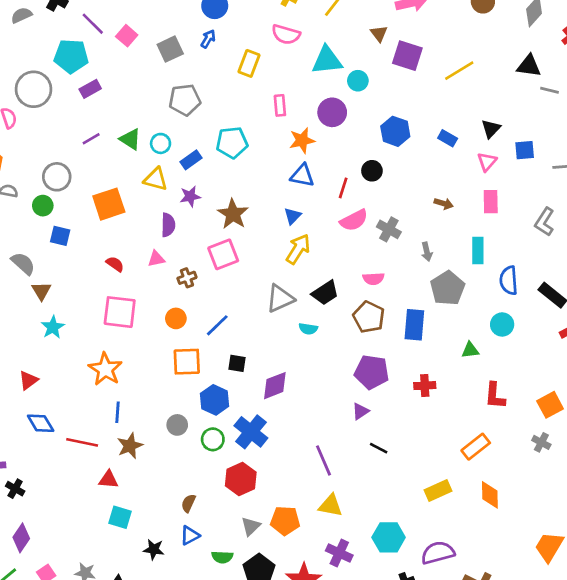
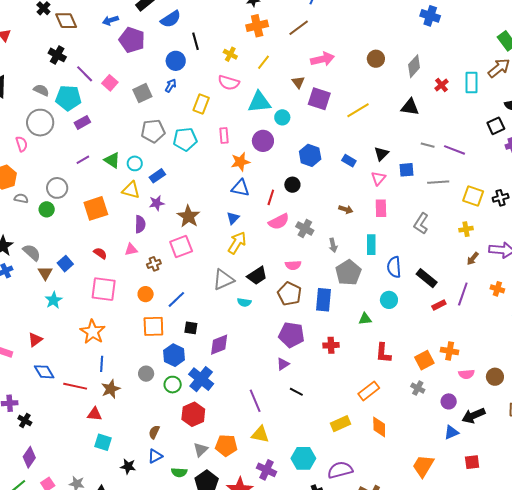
gray semicircle: (21, 15) -> (41, 90), moved, turned 49
gray line: (550, 90) -> (428, 145), moved
cyan pentagon: (232, 143) -> (185, 139), moved
blue square: (60, 236) -> (65, 264), moved, turned 35

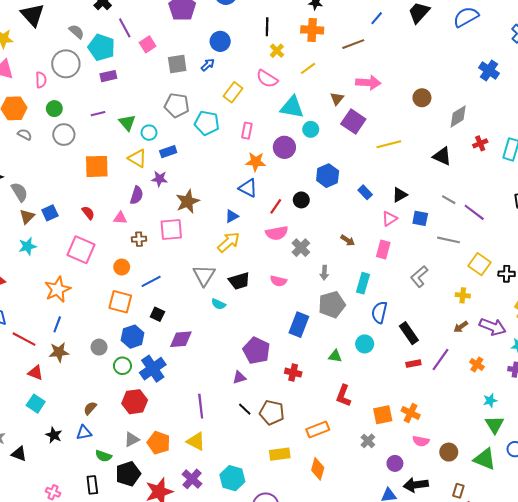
black line: (196, 41) -> (267, 27), moved
green circle: (47, 209) -> (54, 109), moved
gray triangle: (223, 280) -> (204, 275), turned -50
brown pentagon: (290, 294) -> (272, 412), moved, turned -30

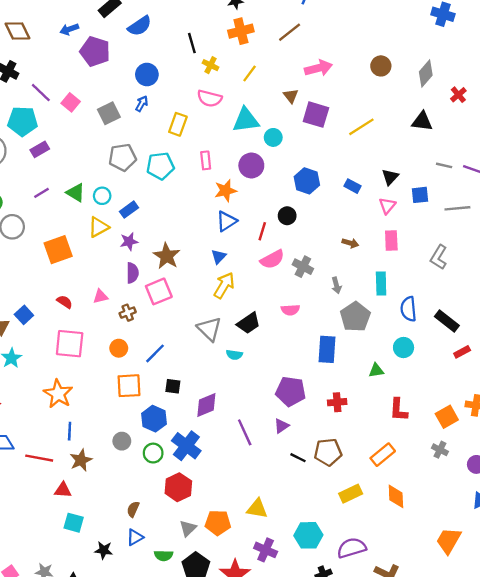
yellow triangle: (137, 158) -> (98, 227), turned -42
blue triangle: (248, 188) -> (226, 221), turned -42
purple semicircle: (137, 195) -> (132, 273), moved
purple line: (201, 406) -> (245, 432), moved

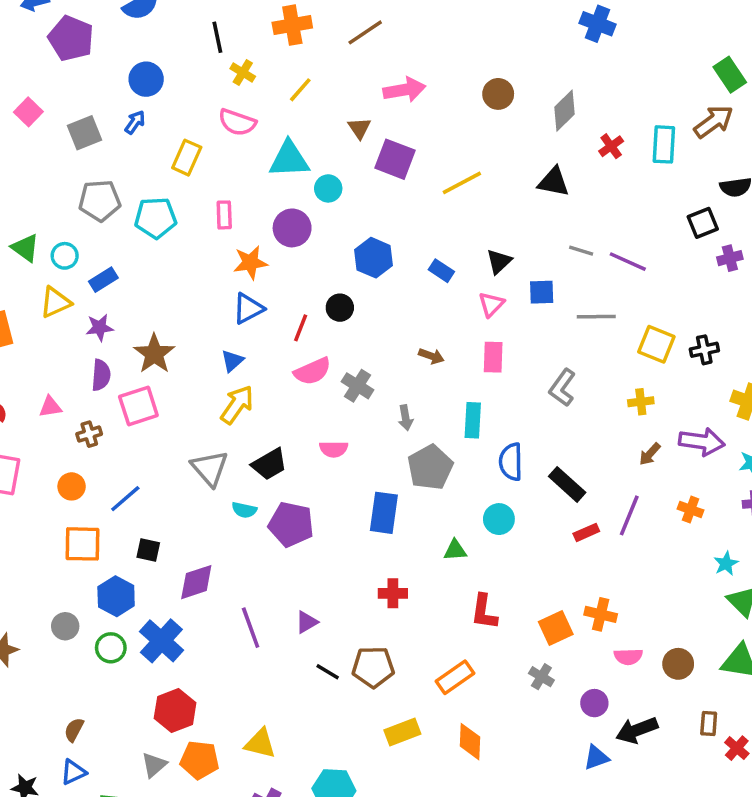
purple pentagon: (291, 391) -> (291, 524), moved
red hexagon: (178, 487) -> (175, 710), moved

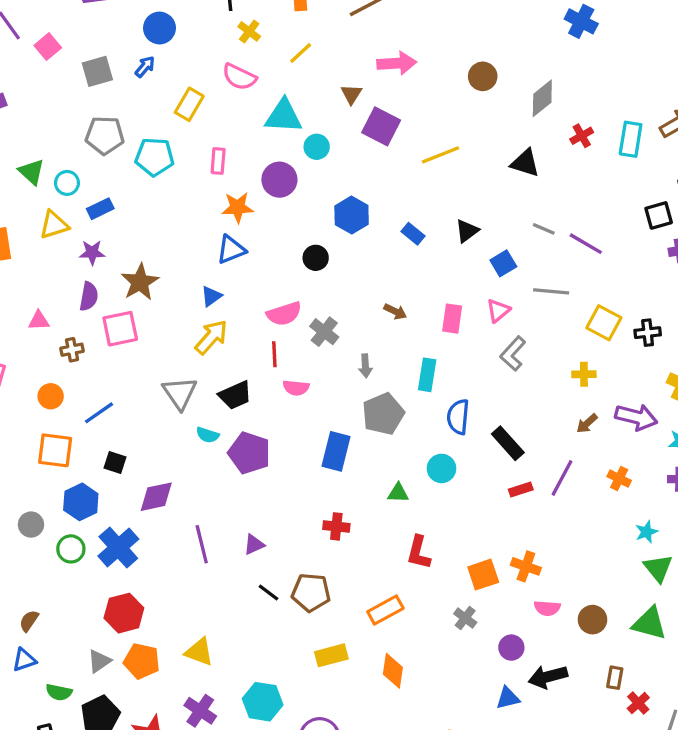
blue square: (542, 292) -> (503, 263), turned -35
pink triangle: (491, 304) -> (498, 311), moved
red line: (301, 328) -> (274, 354), moved, turned -30

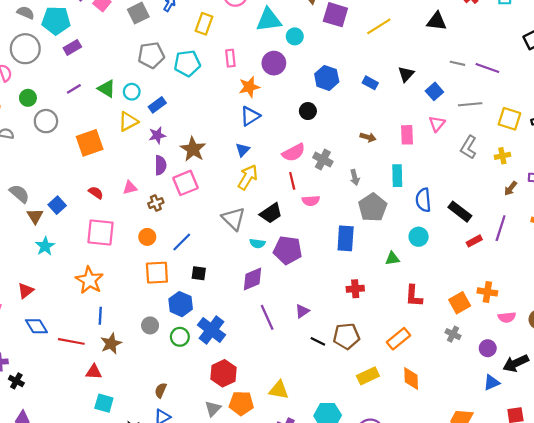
gray L-shape: (513, 354) -> (469, 147), moved
purple diamond: (156, 497) -> (252, 279), moved

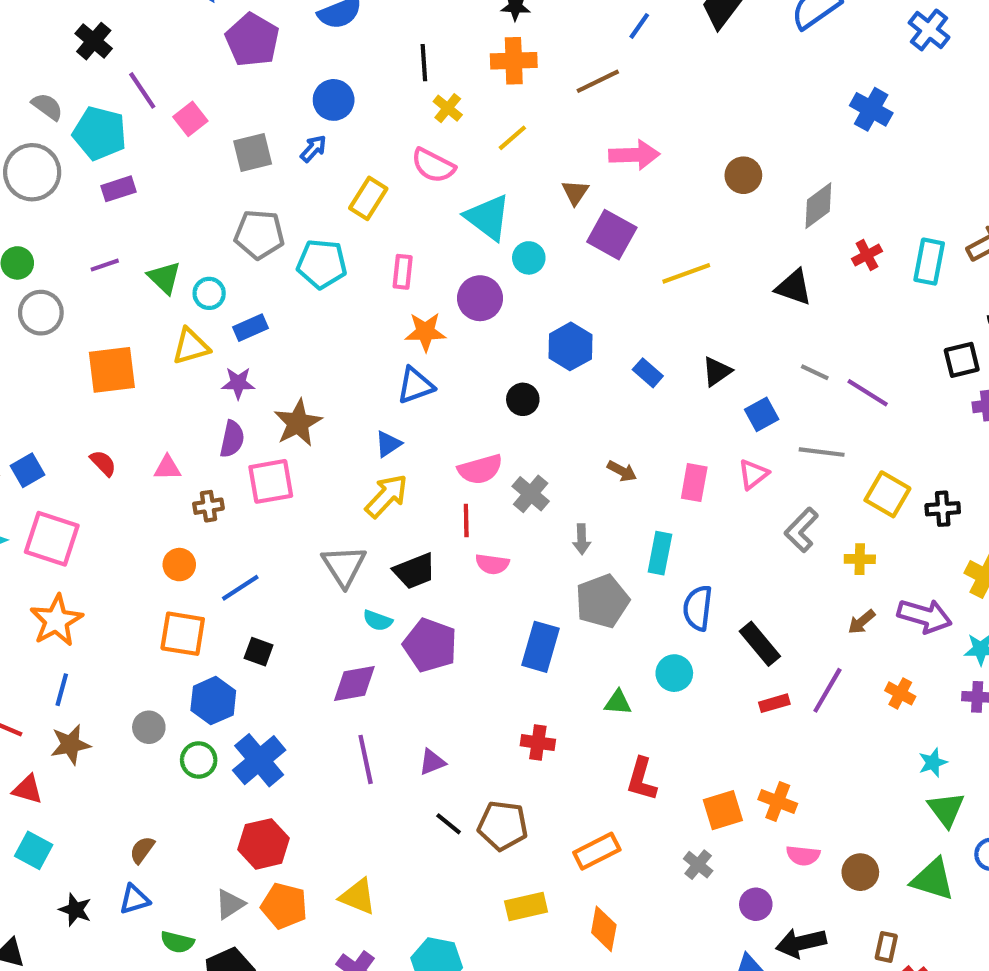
cyan triangle: (269, 20) -> (488, 217), turned 32
pink square: (100, 232) -> (52, 539), moved

